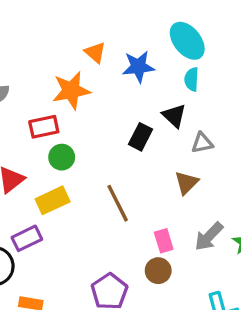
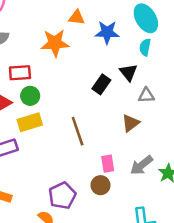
orange triangle: (95, 53) -> (77, 17), turned -42
red rectangle: (44, 127) -> (20, 73), moved
green circle: (62, 157) -> (30, 96), moved

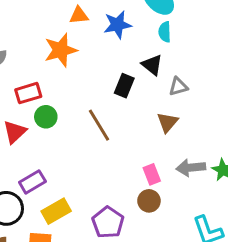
yellow rectangle: (30, 122) -> (56, 211), moved
brown line: (78, 131) -> (99, 125), moved
gray arrow: (142, 165) -> (191, 168), turned 45

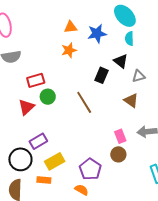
orange star: (61, 50) -> (69, 50), moved, size x0.7
brown triangle: (167, 122) -> (131, 101), turned -35

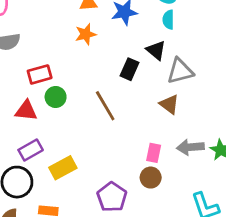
gray triangle: (139, 76) -> (180, 71), size x1.5
red triangle: (26, 107) -> (26, 111), turned 48
pink rectangle: (120, 136) -> (154, 153), turned 32
purple rectangle: (38, 141) -> (31, 150), moved
yellow rectangle: (55, 161) -> (63, 168), moved

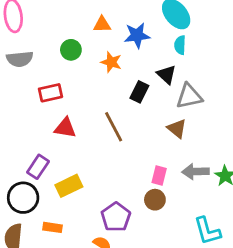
orange star: (86, 34) -> (111, 62), moved, turned 30
green circle: (56, 97) -> (71, 50), moved
red triangle: (26, 111) -> (65, 128), moved
purple rectangle: (31, 150) -> (38, 167), turned -30

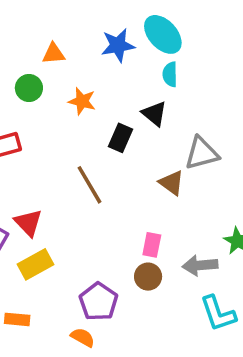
orange triangle: (102, 24) -> (54, 54), moved
blue star: (137, 35) -> (118, 45), moved
gray triangle: (189, 96) -> (202, 153), moved
red triangle: (65, 128) -> (28, 223), moved, turned 40
gray arrow: (195, 172) -> (200, 265), moved

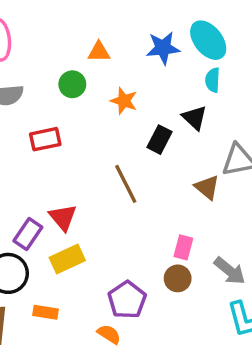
gray arrow: (200, 265) -> (230, 271), turned -140

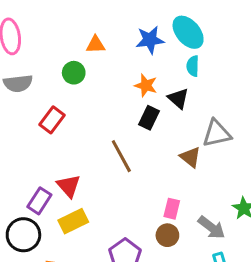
orange star: (124, 101) -> (146, 85), moved
red rectangle: (45, 139) -> (52, 120), turned -40

